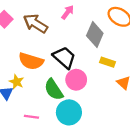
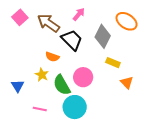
black trapezoid: (64, 57) -> (72, 40), moved
orange semicircle: (31, 61) -> (52, 57), moved, size x0.6
yellow star: (17, 82) -> (42, 75), moved

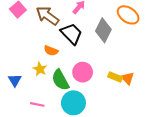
yellow rectangle: (113, 63) -> (115, 77), moved

